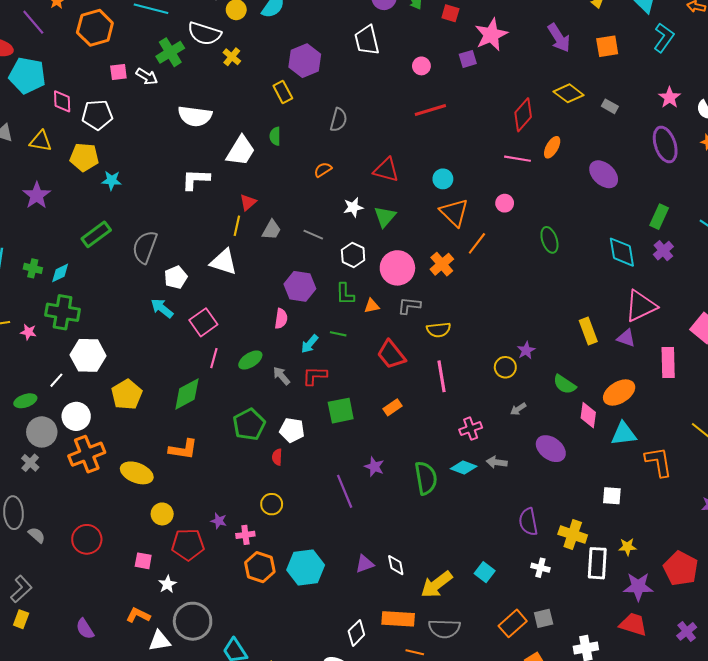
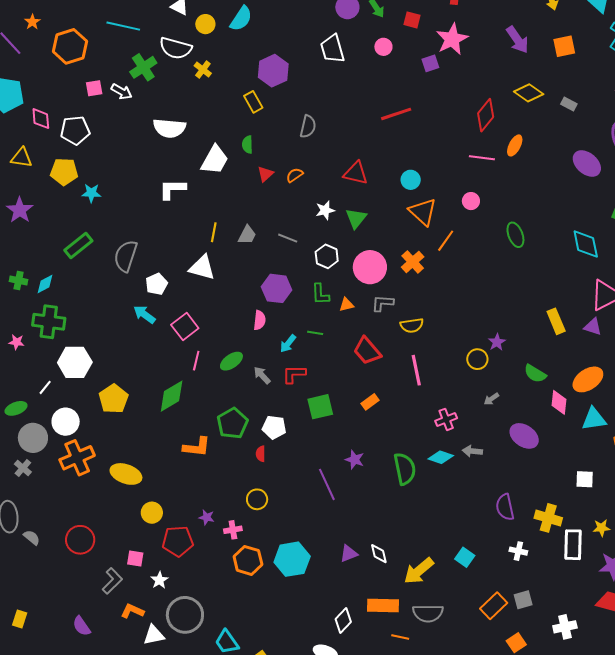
pink circle: (421, 66) -> (383, 47), moved
purple ellipse: (604, 174) -> (587, 164), moved
red triangle: (248, 202) -> (265, 174), moved
orange L-shape: (183, 449) -> (197, 447), moved
gray L-shape: (21, 589) -> (112, 581), moved

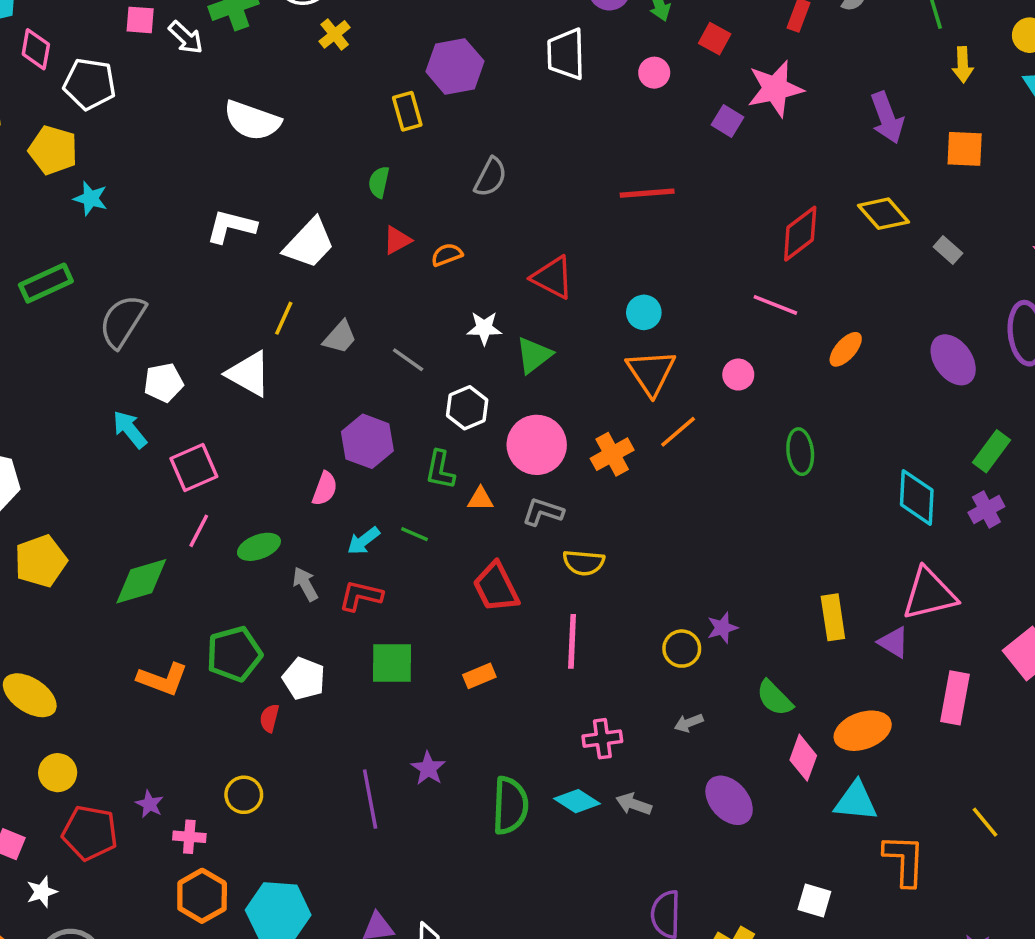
purple square: (430, 63) -> (727, 121), turned 36
orange ellipse: (515, 145) -> (846, 349), moved
white trapezoid: (215, 160) -> (309, 243), moved

